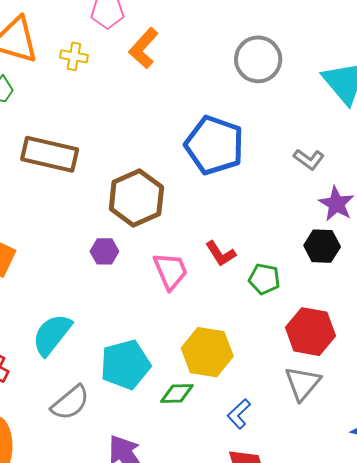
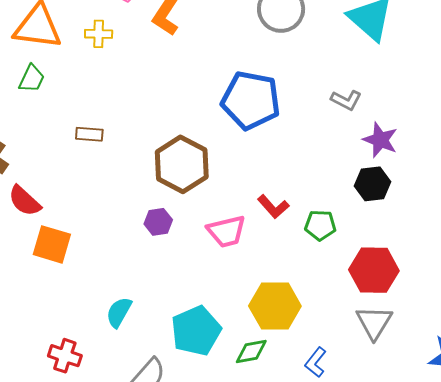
brown rectangle: (50, 154) -> (89, 134), size x0.5
pink trapezoid: (171, 271) -> (226, 231), turned 108
cyan semicircle: (52, 335) -> (119, 312), size x0.7

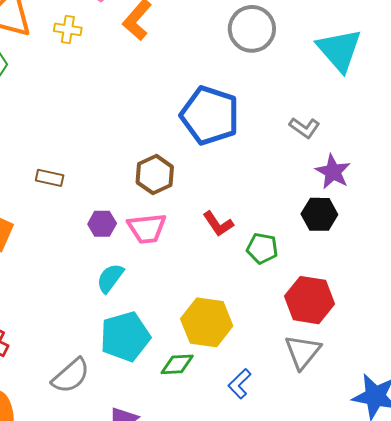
brown rectangle: (89, 134) -> (50, 178), moved
brown hexagon: (182, 164) -> (155, 175), moved, size x0.7
pink trapezoid: (226, 231) -> (147, 228), moved
cyan semicircle: (119, 312) -> (110, 278), moved

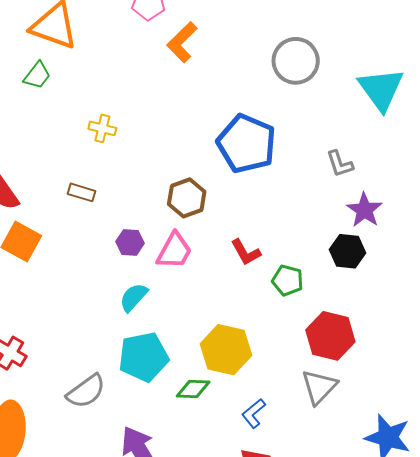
yellow cross: (68, 29) -> (102, 128), moved
gray L-shape: (304, 128) -> (340, 164), turned 32
pink trapezoid: (147, 228) -> (174, 251), turned -60

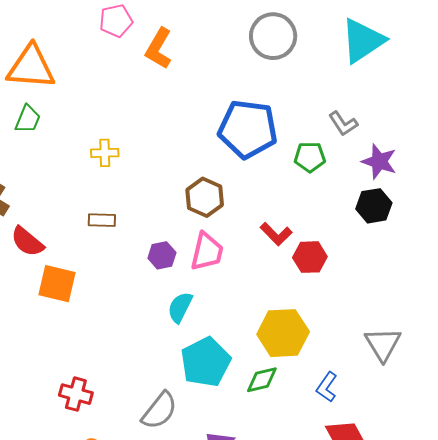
cyan triangle: (381, 89) -> (363, 41), turned 48
green pentagon: (288, 280) -> (310, 157), moved
red hexagon: (330, 336) -> (310, 257), moved, size x0.7

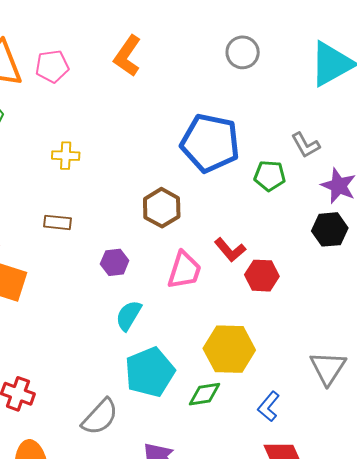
pink pentagon: (116, 21) -> (52, 66), moved
gray circle: (273, 36) -> (243, 52), size x0.7
pink trapezoid: (207, 252) -> (184, 270), moved

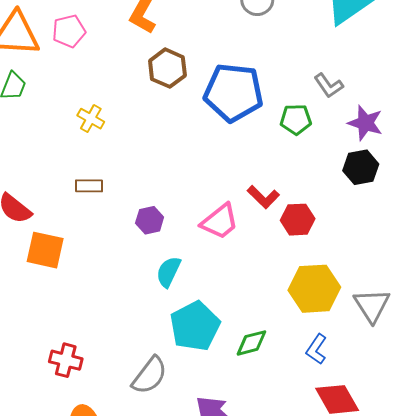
yellow cross: (66, 156) -> (91, 119), turned 32
brown hexagon: (162, 208) -> (167, 68), moved
pink trapezoid: (184, 270) -> (220, 222), turned 39
yellow hexagon: (229, 349) -> (314, 289), moved

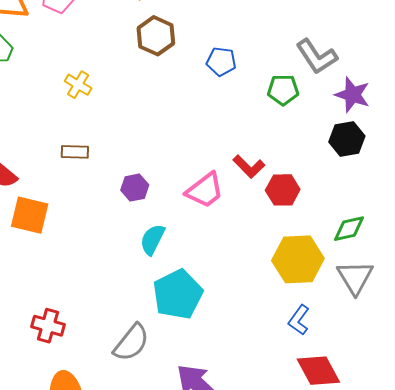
gray L-shape: (329, 85) -> (317, 57), size x1.4
blue pentagon: (233, 92) -> (221, 62), size x0.5
green diamond: (252, 343) -> (349, 229), moved

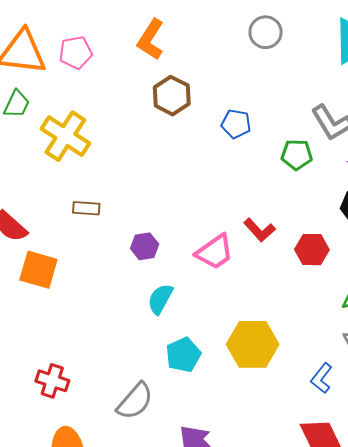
yellow cross: (78, 85) -> (65, 136), moved, size x1.8
red hexagon: (283, 190) -> (312, 250), moved
yellow hexagon: (298, 259) -> (253, 344), moved
cyan pentagon: (178, 294) -> (183, 355), size x0.7
blue L-shape: (299, 320) -> (322, 378), moved

